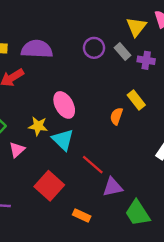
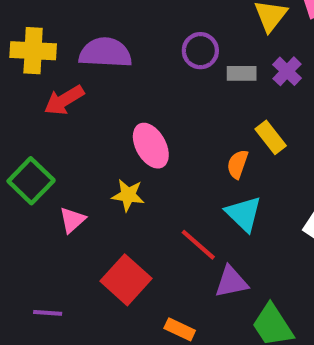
gray rectangle: (123, 52) -> (242, 73), moved, turned -49
purple cross: (146, 60) -> (287, 71), turned 35
yellow star: (38, 126) -> (128, 195), moved
cyan triangle: (63, 140) -> (244, 214), moved

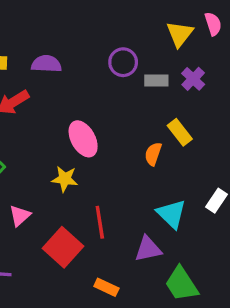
purple semicircle: (105, 53) -> (46, 64), size x0.7
cyan triangle: (244, 214) -> (171, 214), moved
pink triangle: (72, 220) -> (20, 216), moved
red line: (198, 245) -> (100, 222), moved, turned 40

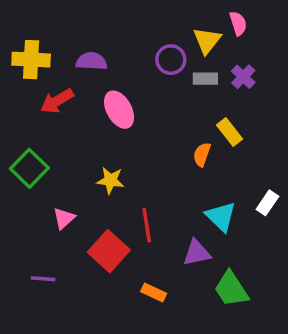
pink semicircle: (213, 24) -> (238, 23), moved
yellow triangle: (180, 34) -> (207, 41), moved
pink ellipse: (83, 139) -> (119, 110), moved

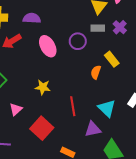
purple circle: (171, 60) -> (78, 41), moved
red line: (147, 225) -> (73, 106), moved

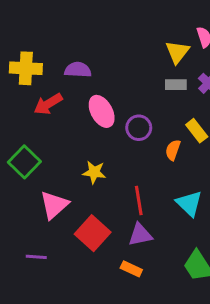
purple circle: (78, 41) -> (139, 128), moved
pink triangle: (16, 109) -> (54, 205), size x1.5
purple triangle: (93, 129) -> (140, 235), moved

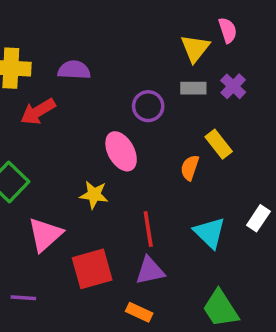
pink ellipse: (102, 111) -> (121, 151), moved
purple circle: (139, 128) -> (148, 106), moved
red square: (93, 233) -> (92, 269), turned 32

